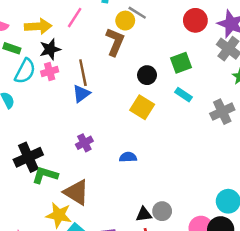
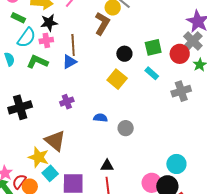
red circle: (195, 20) -> (180, 54), moved
green L-shape: (45, 175) -> (37, 62), moved
gray circle: (162, 211) -> (126, 128), moved

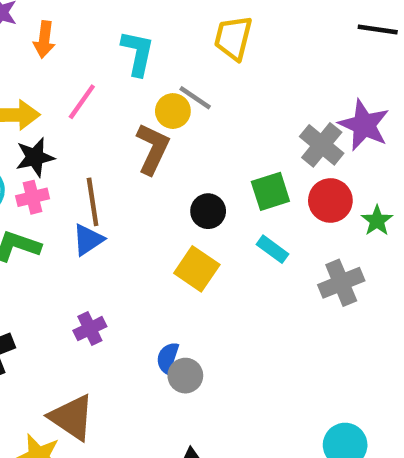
gray cross: (193, 41) -> (322, 145), moved
blue semicircle: (100, 118) -> (168, 358), turned -72
gray circle: (126, 128) -> (185, 376), moved

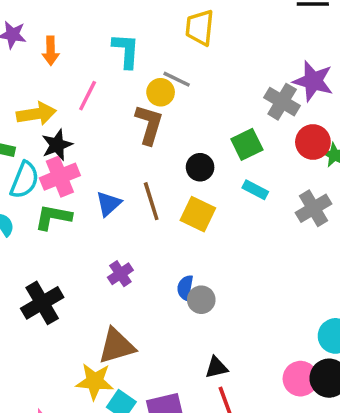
pink cross: (33, 197) -> (60, 177), size x1.5
red circle: (330, 200) -> (313, 142), moved
brown line: (93, 202) -> (151, 201), moved
brown triangle: (72, 417) -> (116, 346), turned -42

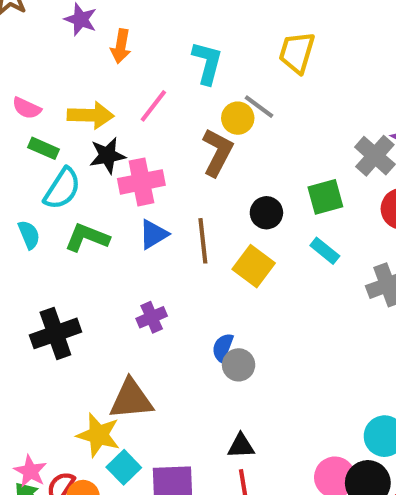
pink cross: (60, 177) -> (141, 182), moved

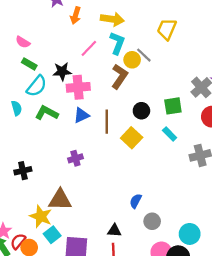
cyan L-shape: (207, 63) -> (117, 43), moved
yellow arrow: (91, 115) -> (112, 19), moved
black cross: (55, 333) -> (23, 171), moved, size x0.7
blue semicircle: (223, 348) -> (136, 201), moved
gray circle: (239, 365) -> (152, 221), moved

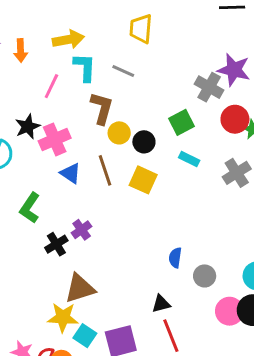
yellow circle: (132, 60) -> (119, 133), moved
green L-shape: (47, 113) -> (30, 208), moved, turned -65
blue triangle: (81, 115) -> (71, 173), turned -42
black cross: (23, 171) -> (56, 244), moved

